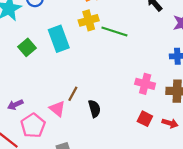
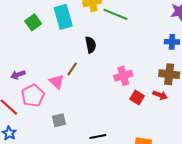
pink cross: (145, 84) -> (123, 76), moved, turned -36
black semicircle: (94, 109) -> (91, 45), moved
red arrow: (170, 123) -> (160, 95), moved

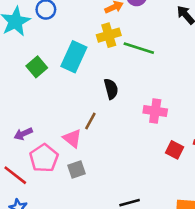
cyan rectangle: (63, 17) -> (74, 57), turned 45
pink cross: (123, 76) -> (155, 111), moved, turned 30
gray square: (59, 120) -> (76, 170), moved

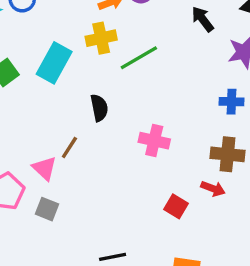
green line: (139, 48) -> (139, 58), turned -52
red square: (175, 150) -> (176, 206), moved
gray square: (76, 170) -> (47, 209), turned 36

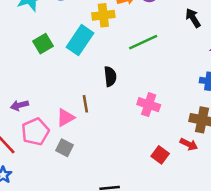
yellow cross: (101, 38) -> (103, 15), moved
brown line: (69, 147) -> (85, 104), turned -48
pink triangle: (44, 168) -> (65, 117), turned 42

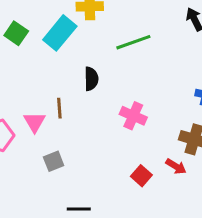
green square: (43, 44) -> (16, 33), turned -30
pink triangle: (65, 117) -> (35, 122), turned -36
gray square: (64, 148) -> (54, 161), moved, turned 36

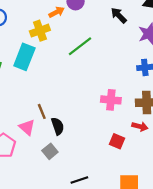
black semicircle: (91, 79) -> (58, 126), moved
pink cross: (133, 116) -> (111, 100), moved

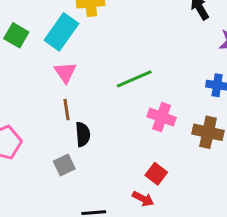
green line: (80, 46) -> (134, 79), moved
red arrow: (140, 126) -> (143, 199), moved
pink triangle: (27, 127) -> (65, 72), moved

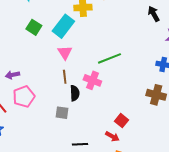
pink cross: (162, 117) -> (92, 80), moved
gray square: (64, 165) -> (62, 113), turned 32

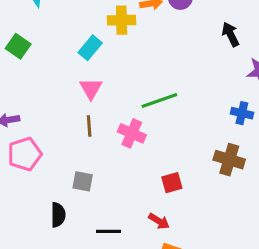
cyan rectangle: (63, 26) -> (90, 48), size x0.7
green square: (34, 27) -> (18, 46), moved
black semicircle: (75, 93) -> (58, 215), moved
red square: (121, 121) -> (172, 183), moved, turned 32

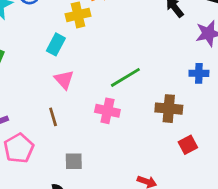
brown line: (89, 126) -> (53, 117), moved
brown cross: (229, 160) -> (169, 109), moved
red square: (172, 183) -> (188, 145), moved

